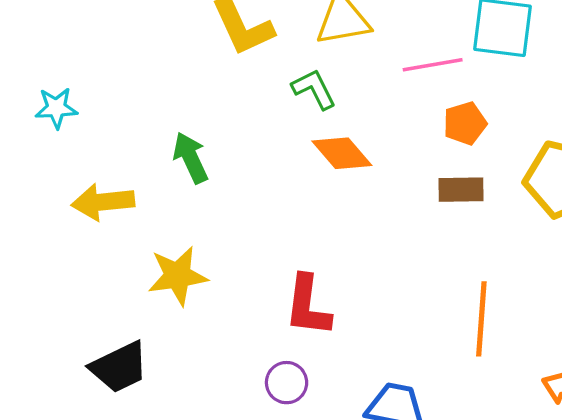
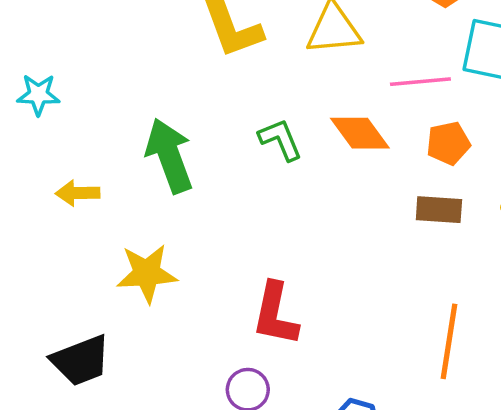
green L-shape: (314, 89) -> (280, 140), moved
orange diamond: (342, 153) -> (360, 133), moved
green arrow: (191, 158) -> (169, 156), size x1.4
yellow arrow: (103, 202) -> (78, 193), size x0.7

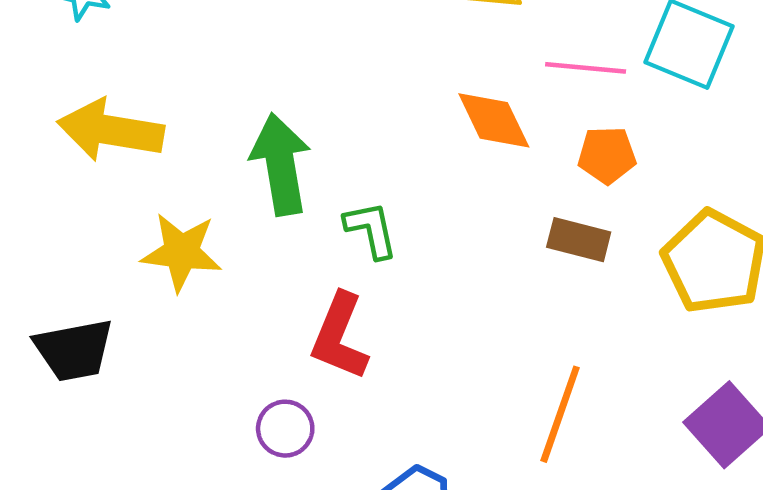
green L-shape: (280, 140) -> (371, 230), moved
green arrow: (169, 156) -> (281, 164), moved
yellow arrow: (78, 193) -> (110, 130), size x1.8

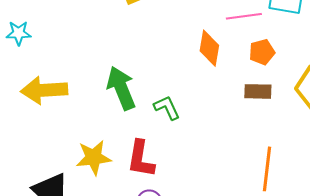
orange diamond: (494, 120) -> (209, 48), turned 48
yellow star: (181, 252) -> (94, 158), moved
red L-shape: (340, 336) -> (141, 159), moved

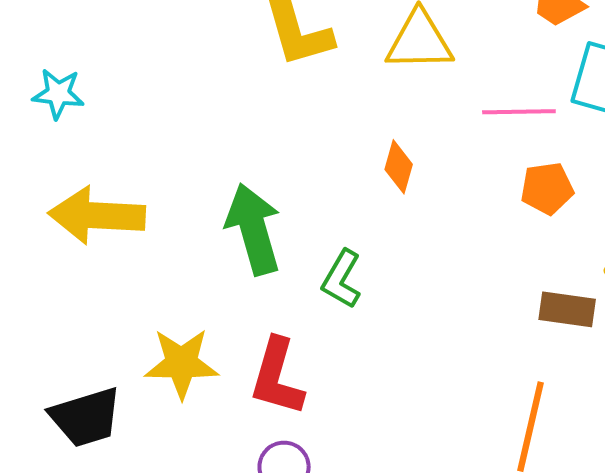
orange diamond: (209, 48) -> (399, 167), moved, size x0.7
brown rectangle: (258, 91) -> (567, 309), moved
green L-shape: (167, 108) -> (342, 279), turned -132

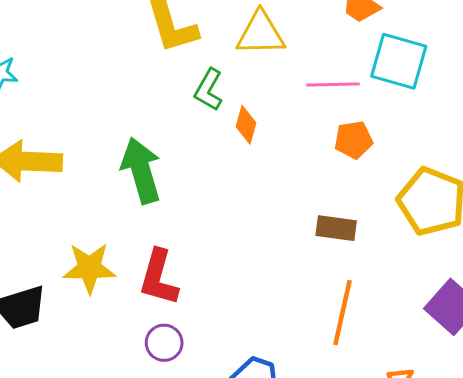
green L-shape: (342, 279) -> (209, 90), moved
brown rectangle: (567, 309) -> (336, 228), moved

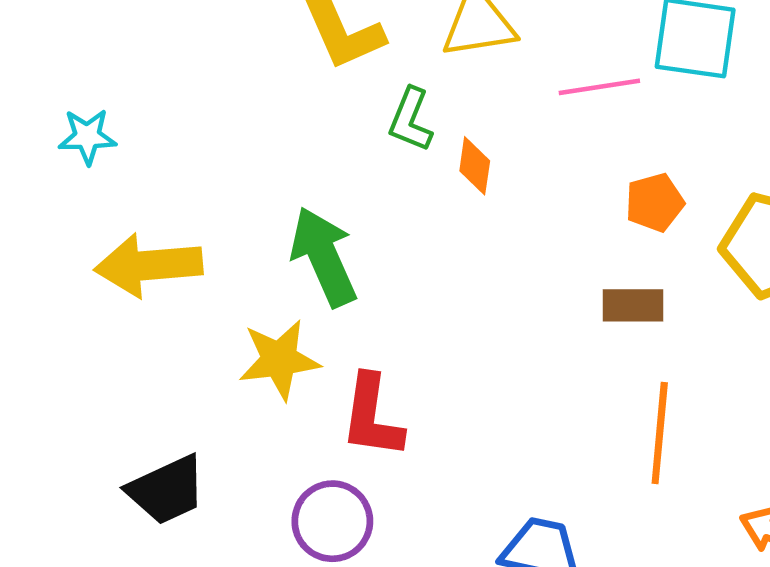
orange pentagon: (354, 140) -> (655, 202), moved
yellow star: (89, 268) -> (279, 360), moved
purple circle: (164, 343) -> (332, 521), moved, size x1.4

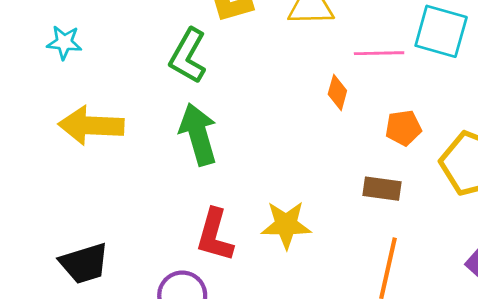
green L-shape: (411, 120) -> (188, 56), moved, size x1.4
orange diamond: (475, 166) -> (337, 92), moved
yellow star: (279, 360) -> (286, 225), moved

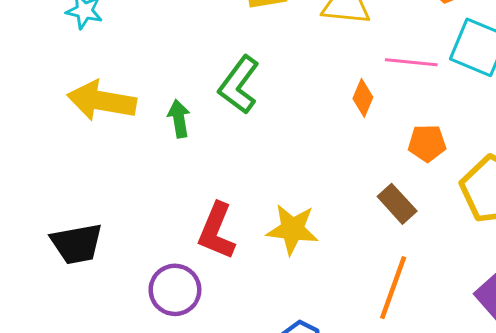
green L-shape: (188, 56) -> (239, 85), moved
green arrow: (198, 134) -> (179, 119), moved, size x0.6
brown rectangle: (382, 189) -> (397, 204), turned 33

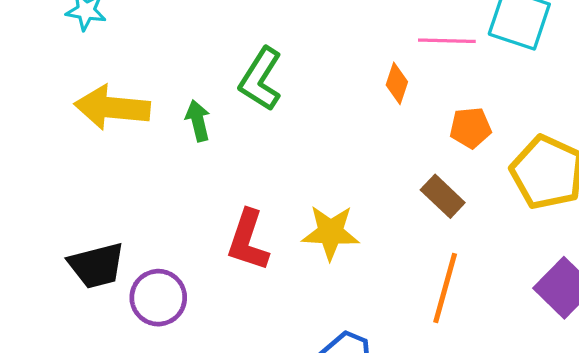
purple circle: (175, 290) -> (158, 298), moved

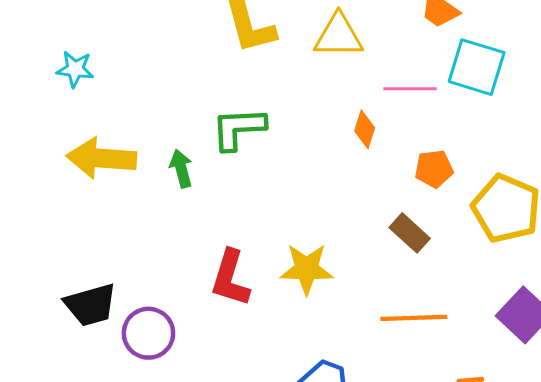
green L-shape: (261, 79) -> (238, 128), turned 56
orange line: (445, 288) -> (414, 318), turned 74

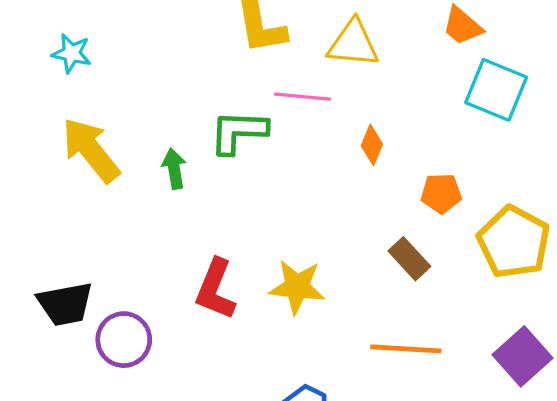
pink line: (410, 89) -> (302, 97), moved
yellow arrow: (101, 158) -> (91, 150), turned 42

